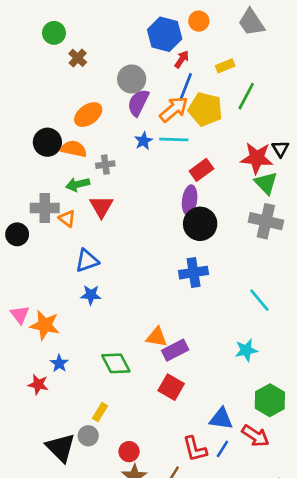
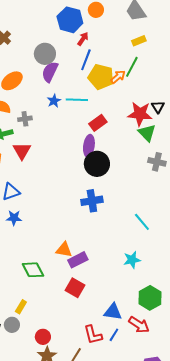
yellow rectangle: (225, 66) -> (139, 41), moved
orange arrow: (174, 109) -> (118, 77), moved, size x0.7
gray cross: (266, 221) -> (157, 162), moved, size x0.7

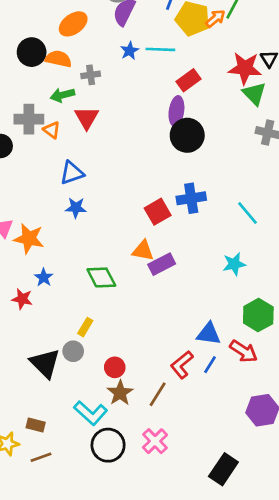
blue cross: (92, 201) -> (191, 198), moved
red square: (75, 288) -> (158, 212), moved, turned 30
red L-shape: (93, 335) -> (182, 365), turned 65

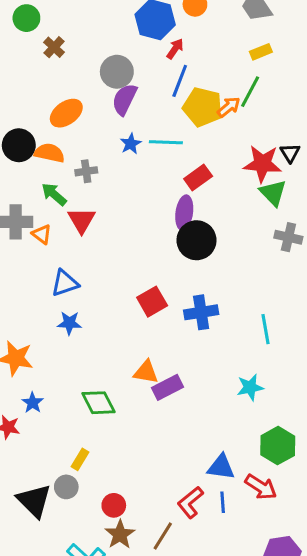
green arrow: (62, 95) -> (54, 194), turned 55
red square: (158, 212) -> (152, 302), moved
cyan line: (248, 213) -> (265, 329), turned 30
blue line: (210, 365) -> (223, 502), turned -36

